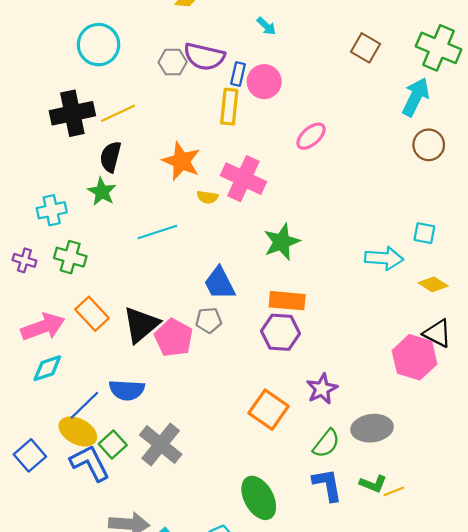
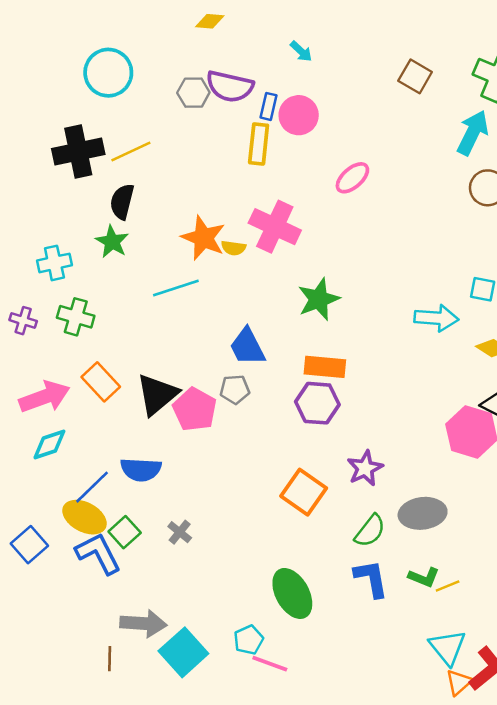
orange star: (181, 161) -> (203, 238), moved
gray cross: (161, 445) -> (180, 532), size x0.5

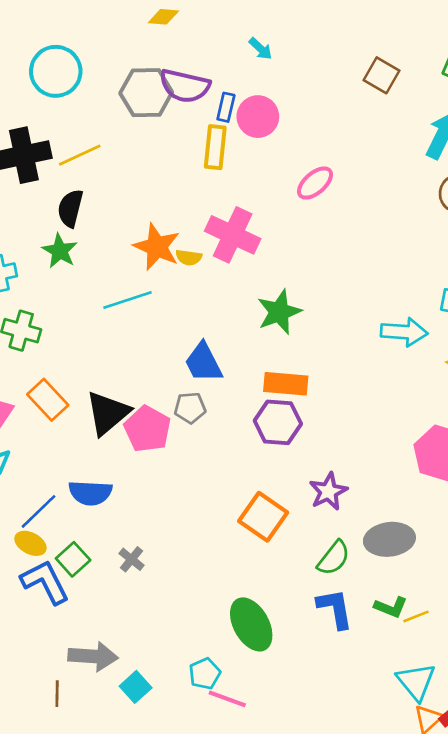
gray hexagon: (193, 93) -> (146, 93), size x1.5
yellow ellipse: (84, 517) -> (30, 543), size x0.7
cyan square: (183, 652) -> (136, 687), size x0.6

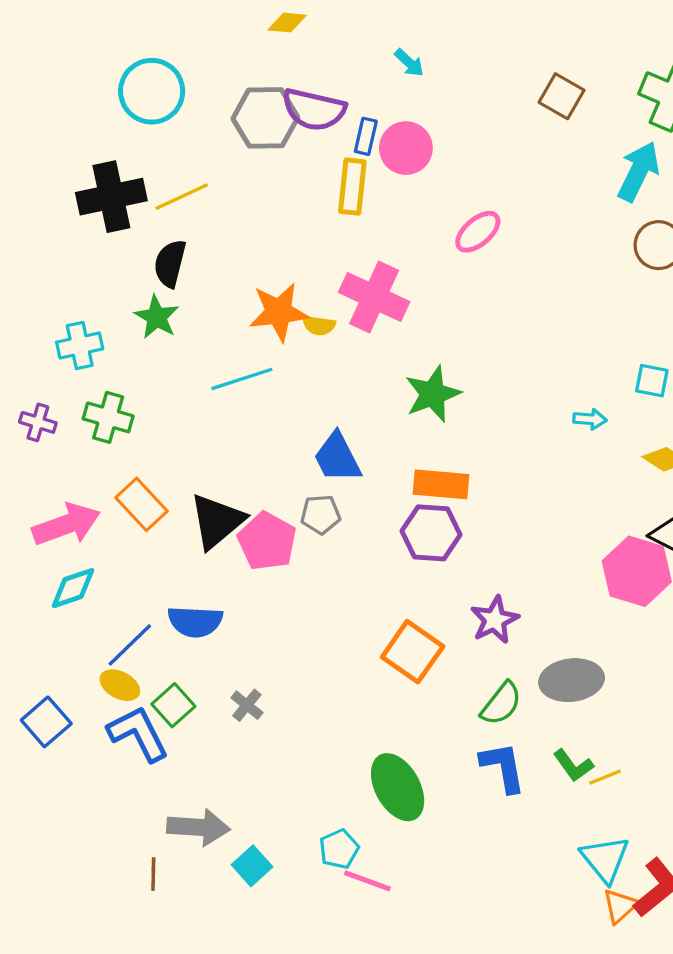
orange star: (157, 247) -> (279, 312), turned -30
cyan arrow: (404, 332) -> (590, 419), size x0.6
green L-shape: (391, 607) -> (573, 765), turned 32

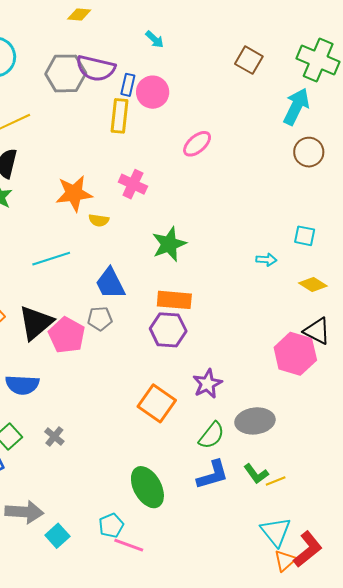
pink cross: (374, 297) -> (133, 184), size x0.7
yellow semicircle: (319, 325) -> (99, 220), moved
cyan line: (242, 379) -> (51, 259), moved
blue L-shape: (503, 767) -> (213, 475), turned 84

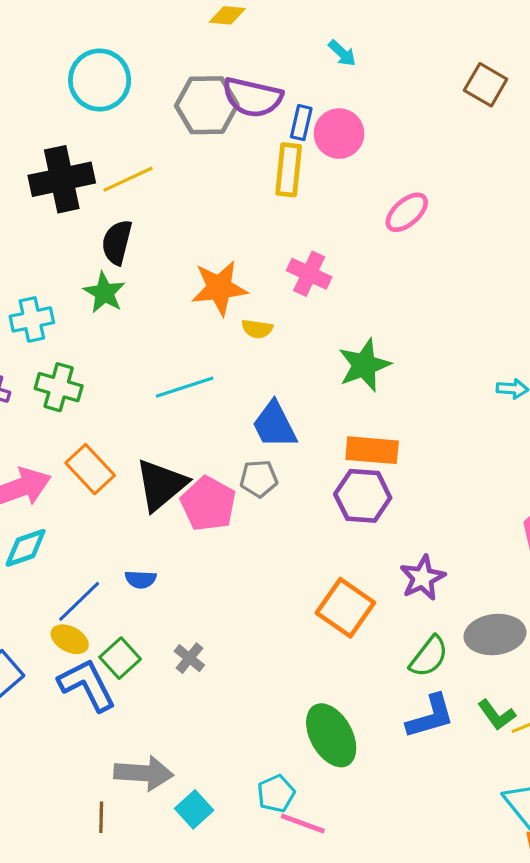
blue semicircle: (22, 385) -> (141, 579), size x0.6

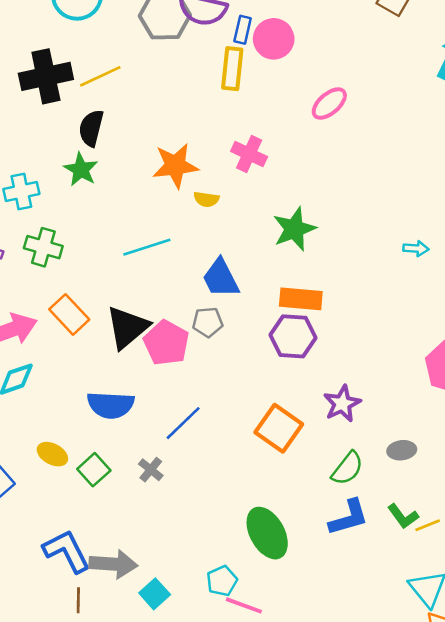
blue semicircle: (141, 579) -> (111, 405), size x1.8
blue line: (79, 601) -> (183, 423), moved
gray ellipse: (495, 634) -> (402, 450), size x0.6
blue L-shape: (87, 685) -> (67, 551), moved

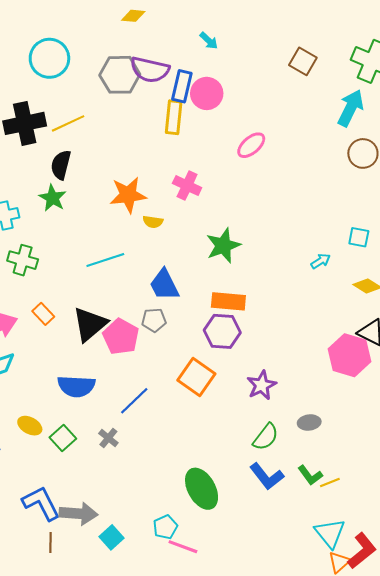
blue rectangle: (243, 30) -> (182, 86), size x1.4
cyan arrow: (416, 248) -> (321, 261), turned -36
orange rectangle: (69, 314) -> (43, 314), size x0.7
orange square: (279, 428) -> (196, 377), moved
blue L-shape: (349, 518) -> (267, 476), turned 68

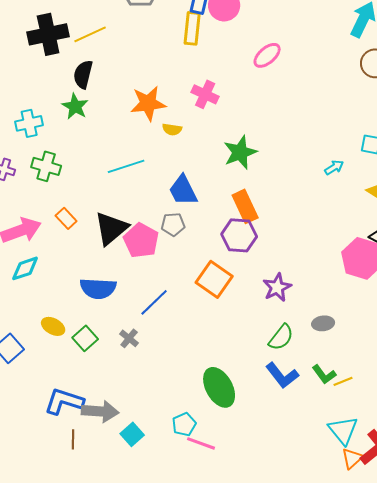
orange rectangle: (228, 301) -> (245, 206), turned 60
blue L-shape: (41, 503) -> (64, 401), turned -45

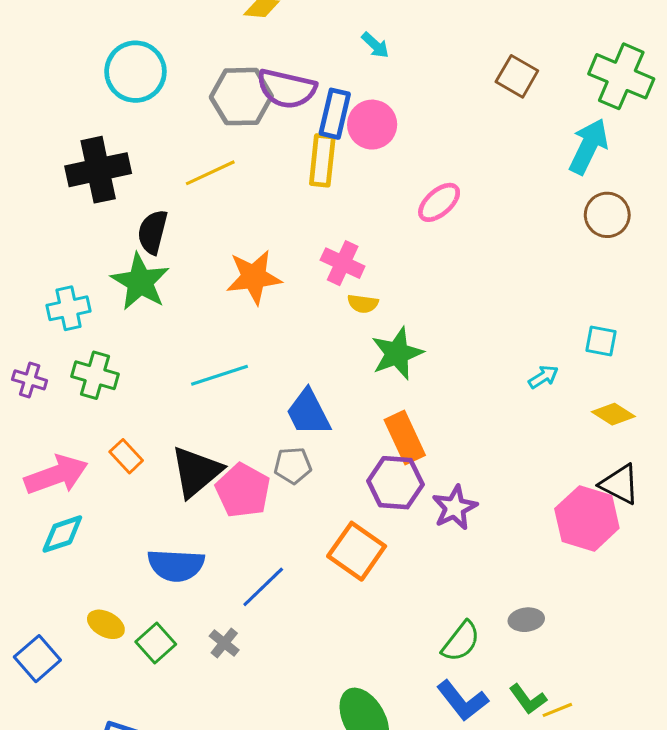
yellow line: (90, 34) -> (210, 173), moved
green star: (75, 106) -> (140, 282), size x1.4
yellow semicircle: (172, 129) -> (363, 304), moved
purple star: (277, 287) -> (455, 508), moved

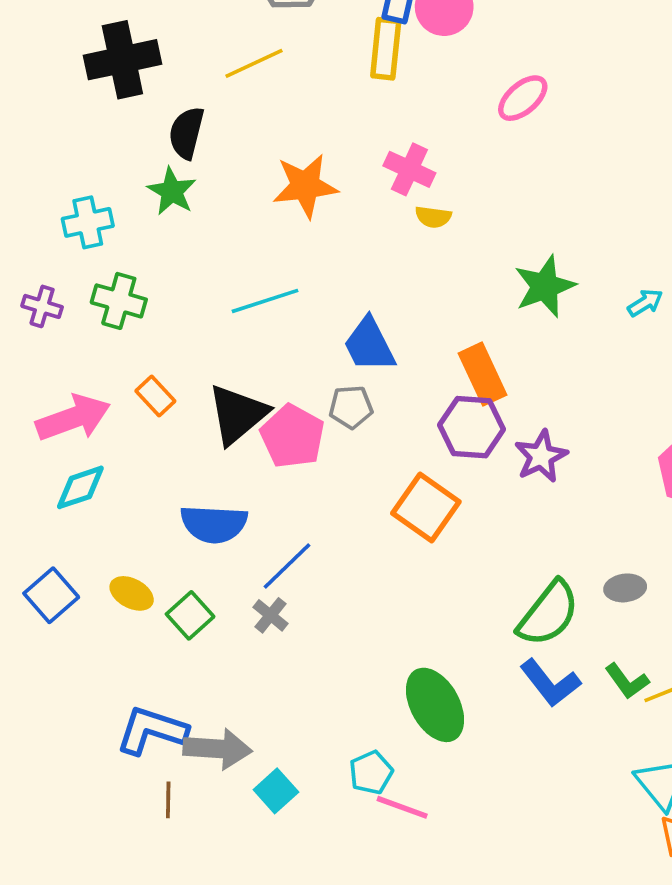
green star: (140, 282) -> (172, 191), size x0.7
green star: (397, 353) -> (545, 286), moved
blue line: (263, 587) -> (287, 566), moved
green semicircle: (461, 641) -> (548, 614), size x1.4
blue square: (37, 659) -> (51, 595), moved

